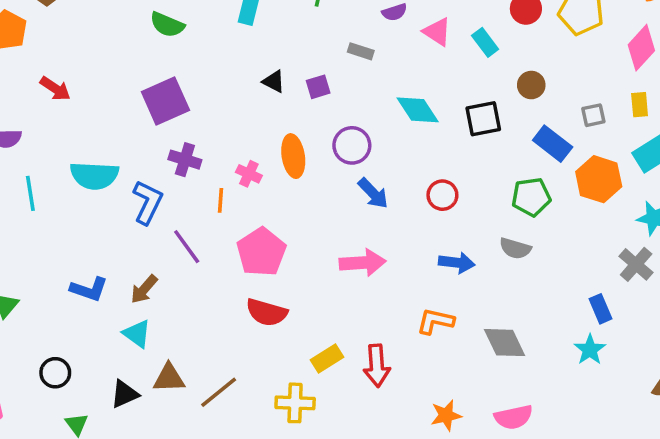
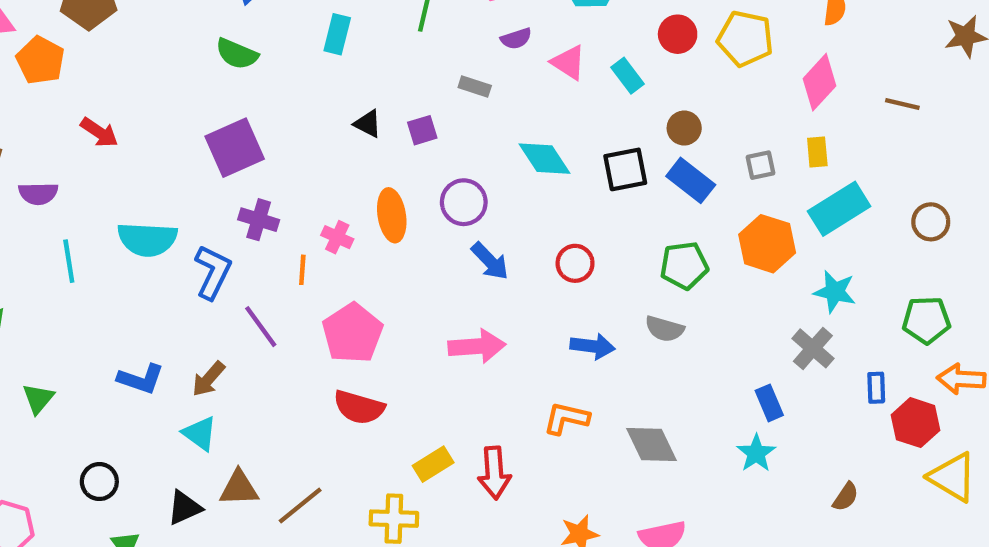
blue rectangle: (553, 144) -> (691, 180), moved

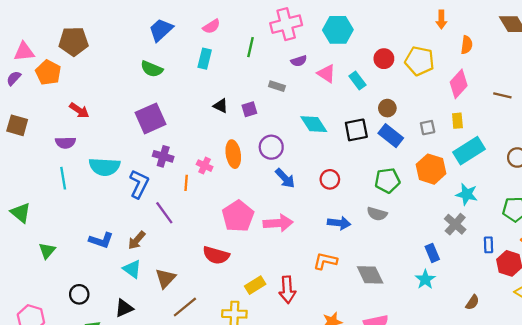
purple semicircle: (38, 193) -> (65, 143), moved
pink pentagon: (352, 333) -> (238, 216), moved
brown triangle: (239, 488) -> (165, 278), moved, turned -45

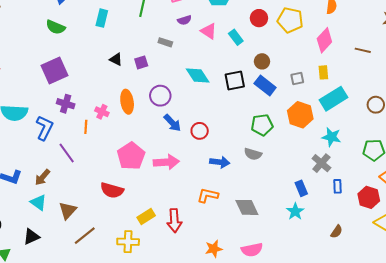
red circle: (330, 179) -> (200, 131), moved
blue rectangle: (489, 245) -> (338, 186), moved

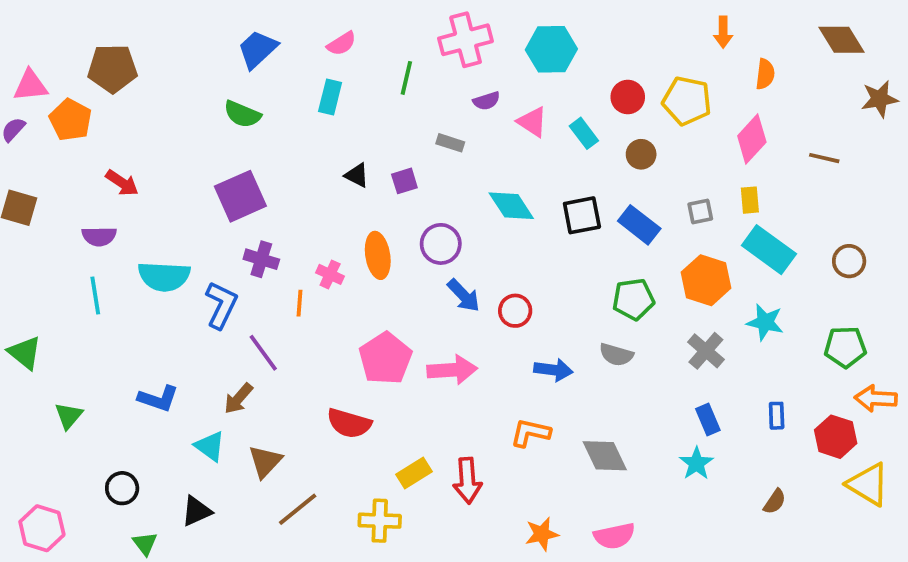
brown circle: (262, 61) -> (641, 154), moved
cyan rectangle: (334, 99) -> (769, 250), turned 68
gray cross: (321, 163) -> (706, 351), moved
brown arrow: (42, 177) -> (238, 399), moved

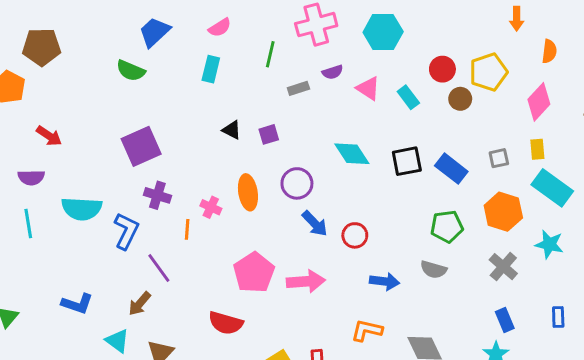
yellow pentagon: (687, 101) -> (488, 72), turned -30
green semicircle: (242, 114) -> (131, 71), moved
gray rectangle: (450, 143) -> (298, 88), moved, turned -36
brown circle: (641, 154) -> (460, 99), moved

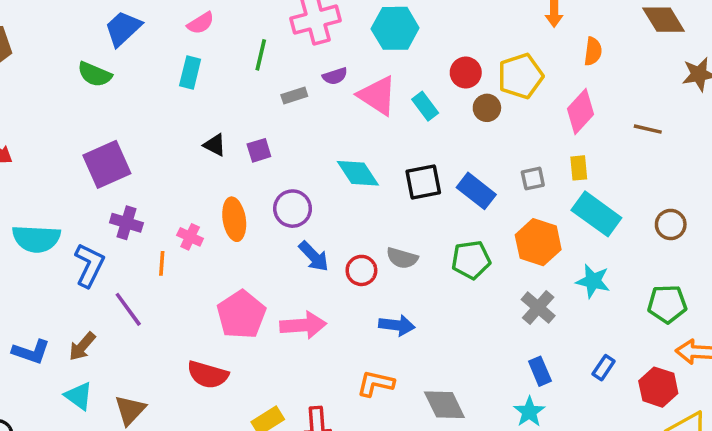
pink triangle: (368, 88) -> (377, 96), size x1.4
gray semicircle: (434, 270) -> (402, 258), moved
brown arrow: (140, 304) -> (82, 346), moved
blue rectangle: (558, 317) -> (604, 368), turned 36

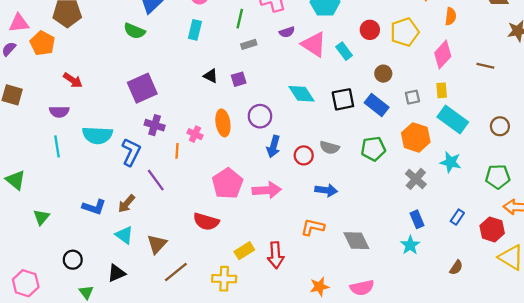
gray rectangle: (294, 96) -> (249, 44), moved
brown circle: (487, 108) -> (383, 74), moved
blue arrow: (314, 256) -> (273, 146), turned 60

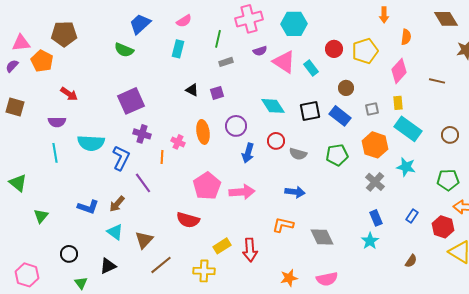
red circle: (304, 155) -> (276, 141), moved

